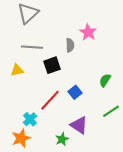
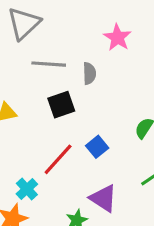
pink star: (88, 32) -> (117, 37), moved
gray line: (32, 47) -> (49, 64), moved

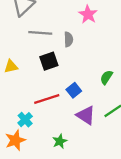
red line: (58, 159) -> (47, 99), turned 30
purple triangle: (103, 198) -> (86, 115), moved

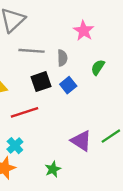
green semicircle: (106, 77) -> (98, 67), moved
blue square: (74, 90) -> (68, 85), moved
red line: (47, 99) -> (24, 112), moved

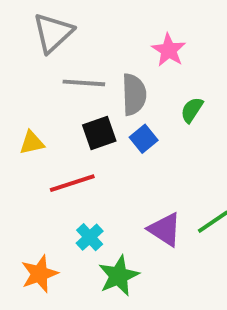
gray semicircle: (62, 58) -> (134, 94), size x1.5
cyan cross: (15, 146) -> (90, 237), moved
green star: (53, 169) -> (119, 276), size x1.5

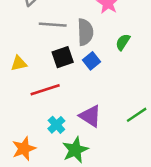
purple triangle: (165, 229) -> (90, 116), moved

